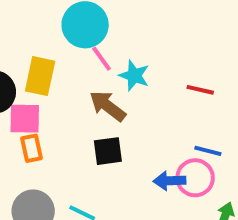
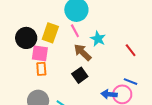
pink line: (101, 59) -> (75, 31), moved
red line: (200, 90) -> (131, 50), turned 32
black square: (108, 151) -> (80, 75), turned -35

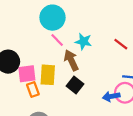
yellow rectangle: (50, 33) -> (48, 75), moved
brown arrow: (83, 52) -> (71, 60), turned 36

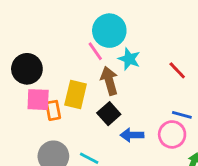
cyan circle: (52, 18) -> (109, 31), moved
pink square: (27, 74) -> (38, 100), moved
blue arrow: (111, 96) -> (132, 135), moved

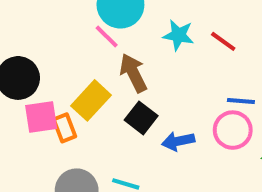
cyan star: (129, 59) -> (178, 35), moved
yellow rectangle: (76, 95) -> (91, 100), turned 40

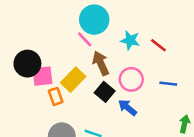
pink square: (41, 117) -> (42, 76), moved
pink circle: (233, 130) -> (131, 79), moved
blue arrow: (178, 141) -> (127, 108), turned 48

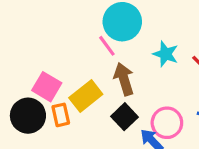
black circle: (27, 64) -> (28, 116), moved
pink square: (42, 76) -> (47, 87), turned 30
pink circle: (131, 79) -> (167, 123), moved

